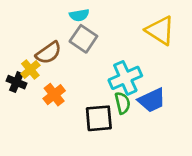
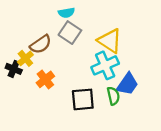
yellow triangle: (160, 30) -> (110, 41), moved
blue trapezoid: (152, 100) -> (127, 84), turned -30
green semicircle: (123, 103) -> (113, 96), moved

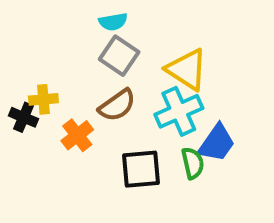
brown semicircle: (41, 44) -> (117, 105), moved
yellow cross: (25, 58) -> (43, 99), turned 35

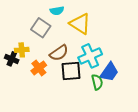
gray square: (119, 56) -> (41, 28), moved
yellow triangle: (187, 70) -> (80, 24), moved
black square: (141, 169) -> (71, 71), moved

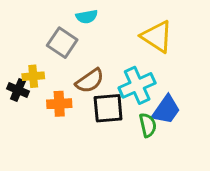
yellow triangle: (80, 24) -> (157, 37), moved
orange cross: (39, 68) -> (59, 104), turned 35

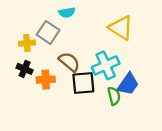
yellow cross: (33, 76) -> (27, 43), moved
brown semicircle: (90, 81) -> (69, 62), turned -105
black cross: (18, 90) -> (25, 69), moved

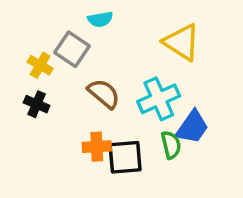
yellow cross: (27, 43) -> (40, 65), turned 35
orange cross: (46, 80) -> (97, 147), moved
black square: (83, 83) -> (125, 157), moved

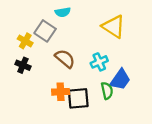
cyan cross: (159, 99) -> (99, 62), size x0.7

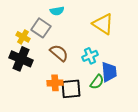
black cross: (23, 65) -> (21, 59), size x1.6
blue trapezoid: (120, 80) -> (109, 72), turned -40
green semicircle: (107, 91) -> (97, 82), turned 49

